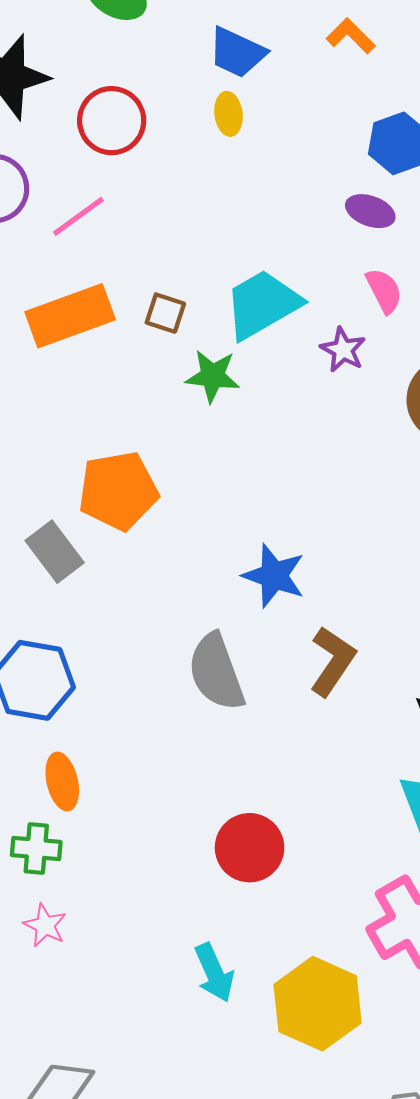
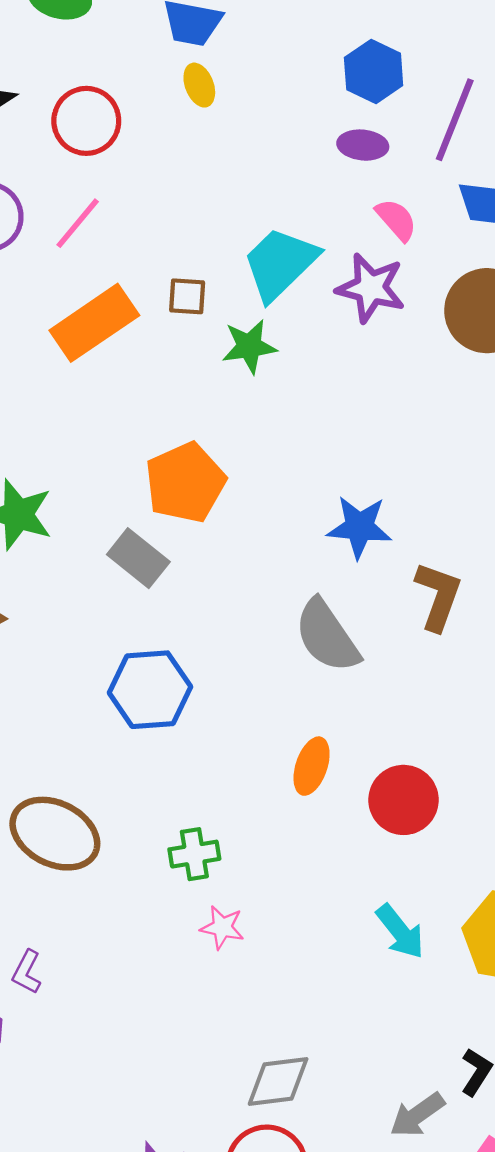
purple star: (343, 350) -> (371, 288), size x1.5
orange ellipse: (62, 782) -> (312, 766), moved, turned 46

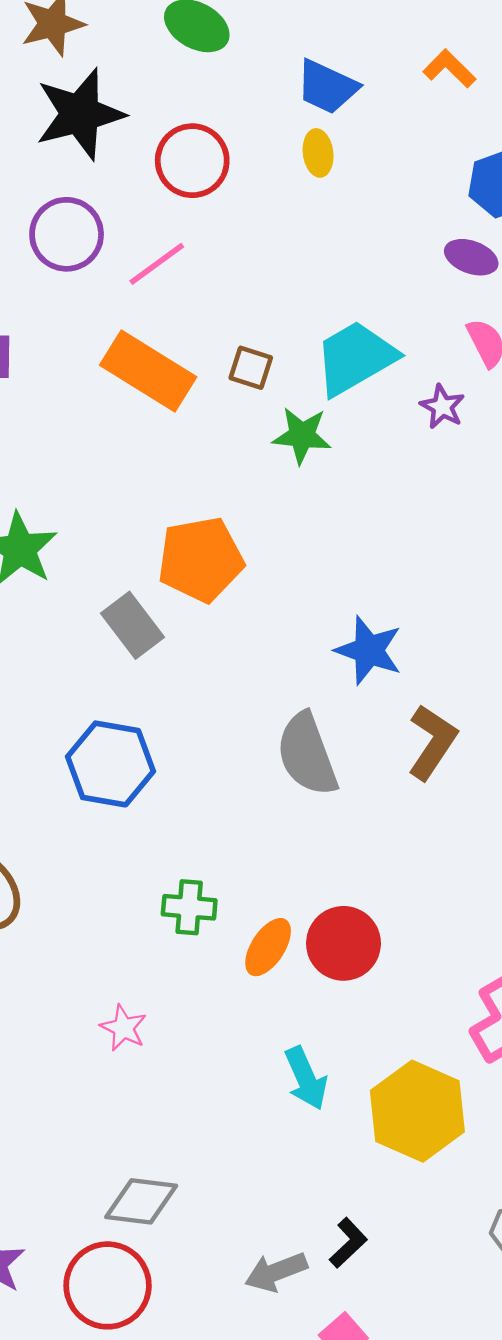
purple star: (371, 288) -> (442, 407), size x0.6
orange rectangle: (94, 323) -> (148, 371), turned 52
orange ellipse: (312, 766) -> (268, 947), moved
green cross: (194, 854) -> (189, 907), moved

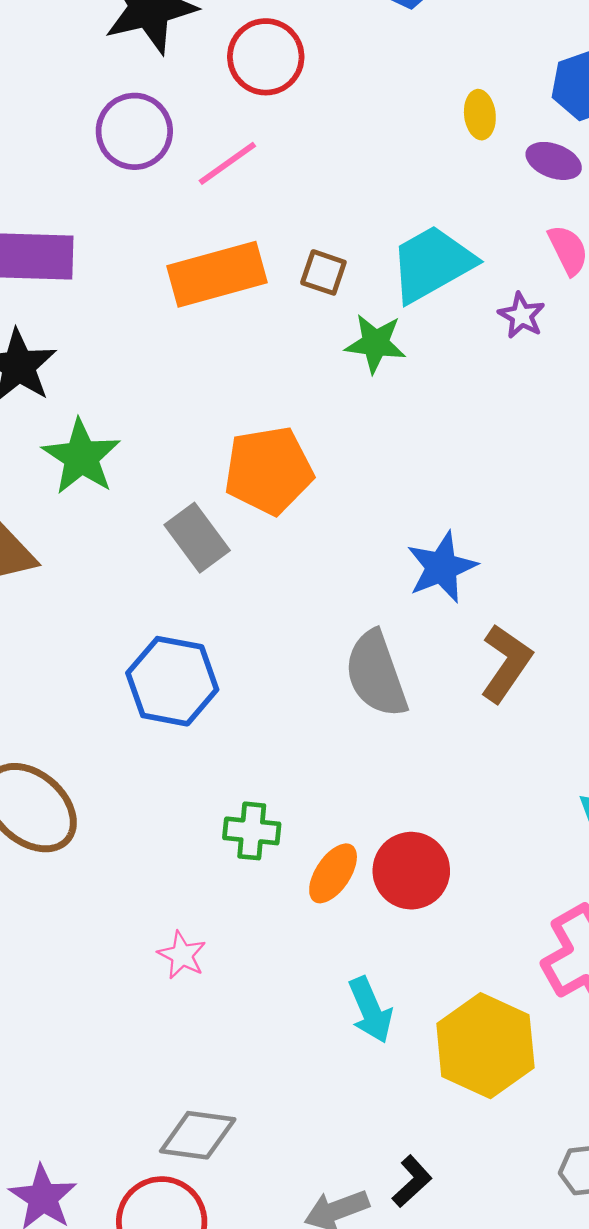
yellow ellipse: (318, 153) -> (480, 115), moved
orange rectangle: (148, 371) -> (217, 274), turned -48
blue star: (369, 650) -> (442, 567), turned 30

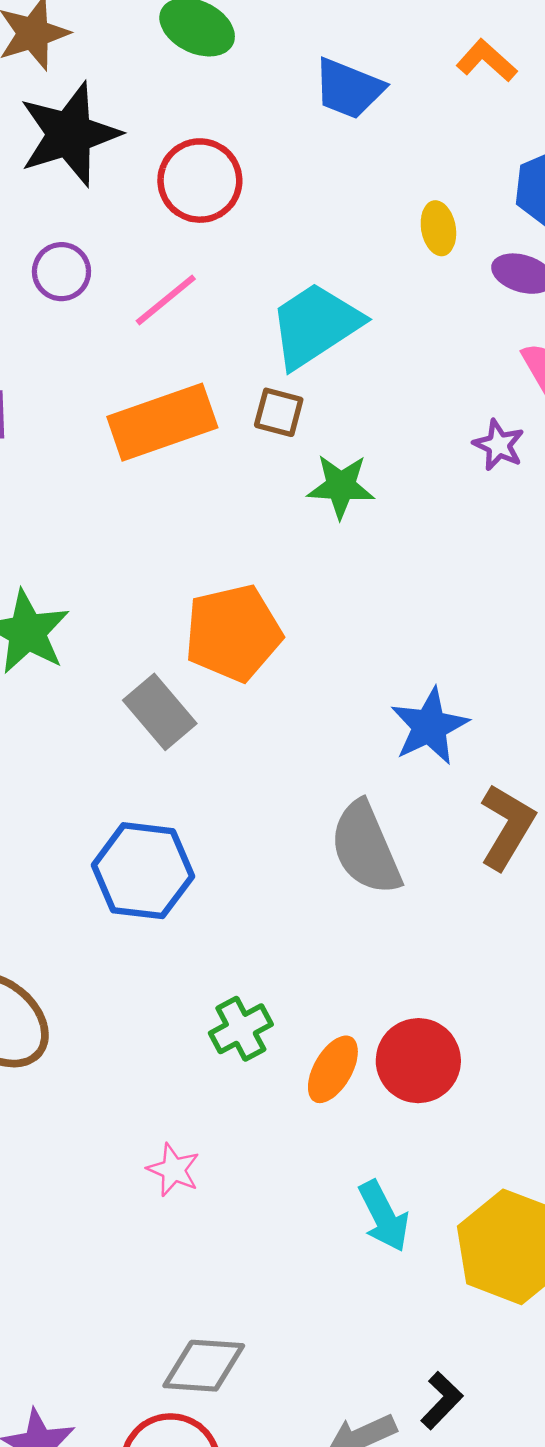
purple circle: (134, 131) -> (61, 272), size x0.7
cyan trapezoid: (432, 264) -> (315, 325), moved
green cross: (252, 831) -> (241, 1029), turned -30

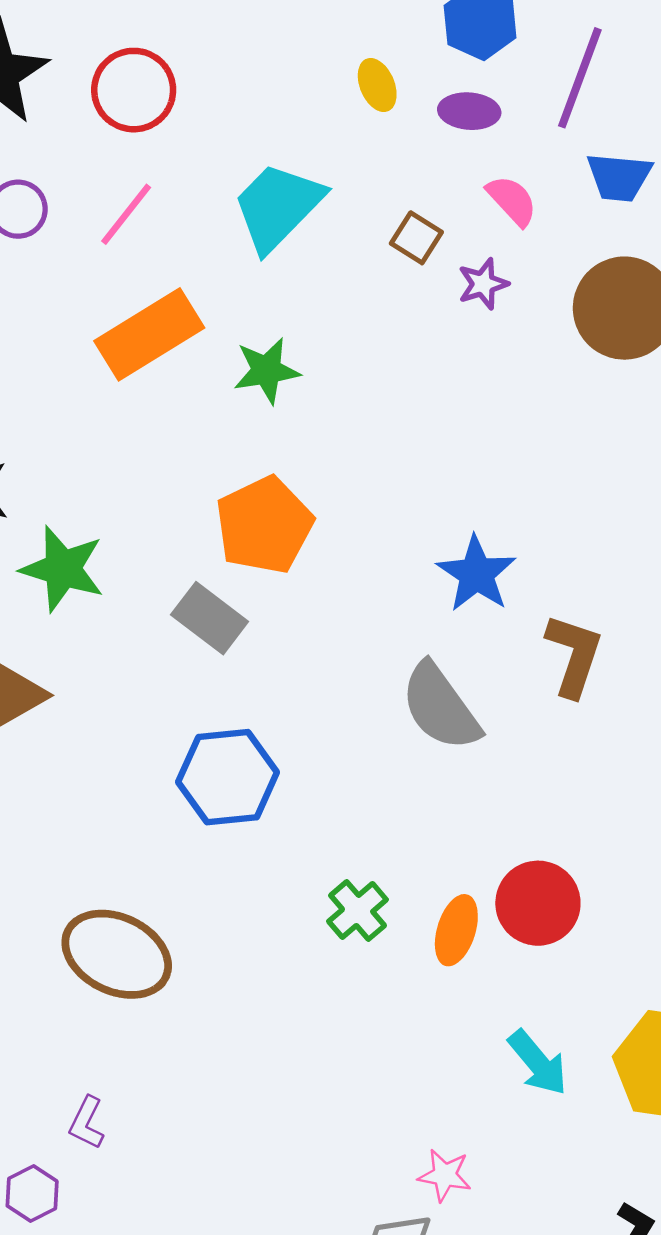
brown square: (279, 412) -> (416, 238), moved, turned 30
purple star: (499, 445) -> (483, 284), turned -30
green star: (341, 486) -> (267, 371), moved
pink star: (173, 1170) -> (445, 1175), moved

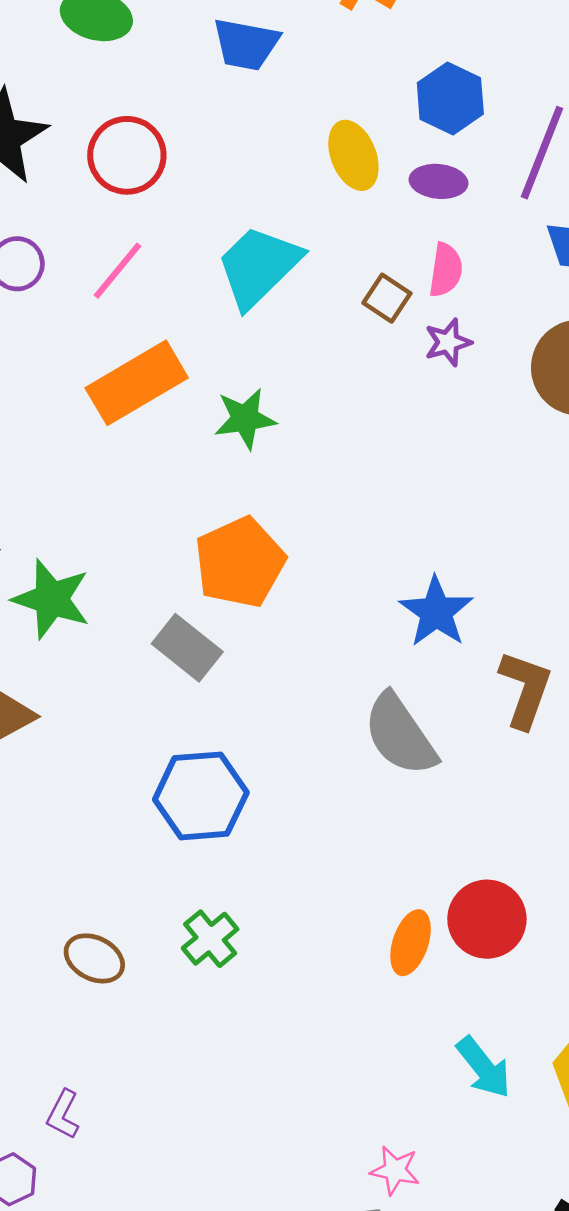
yellow ellipse: (377, 85) -> (353, 155), size x1.4
pink semicircle: (512, 201) -> (446, 270), moved, turned 50
green cross: (358, 910) -> (210, 939), moved
brown ellipse: (117, 954) -> (94, 958), size x0.6

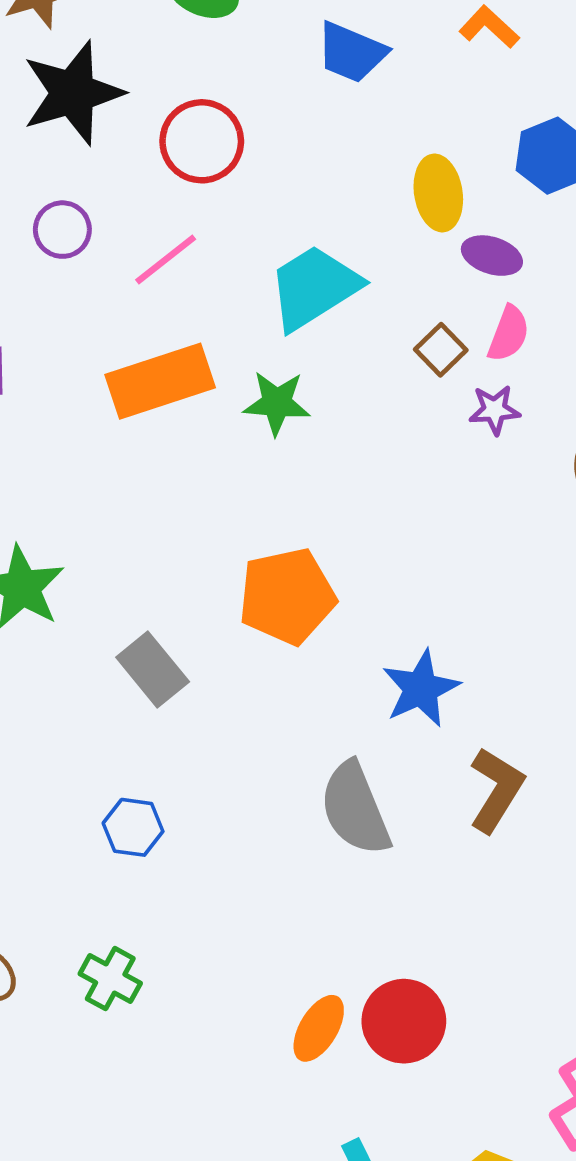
purple ellipse: (439, 181) -> (492, 256), moved
green star: (245, 419) -> (277, 403), moved
orange pentagon: (240, 562) -> (287, 596), moved
blue hexagon: (201, 796) -> (133, 827), size x0.6
green cross: (210, 939) -> (110, 979), turned -34

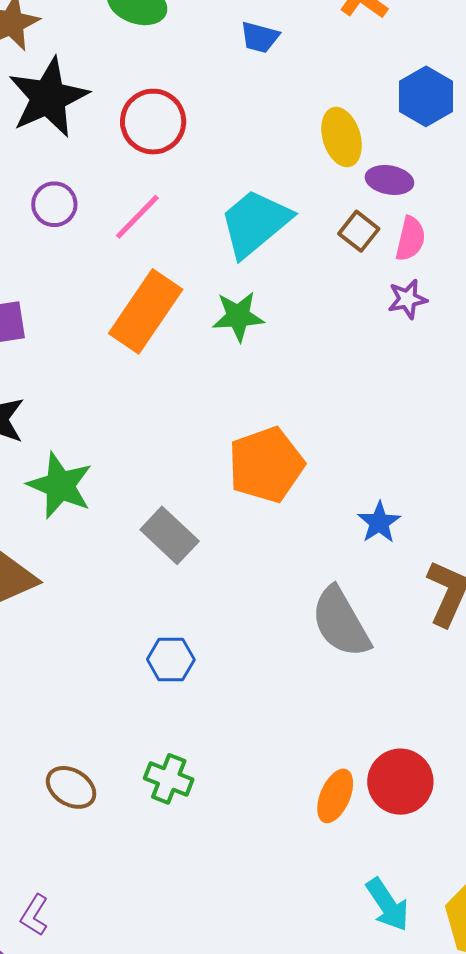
blue trapezoid: (351, 52) -> (260, 37), size x0.7
brown square: (441, 350) -> (359, 231), moved
orange rectangle: (160, 381) -> (146, 311), turned -30
blue star: (421, 689) -> (379, 522), size x0.7

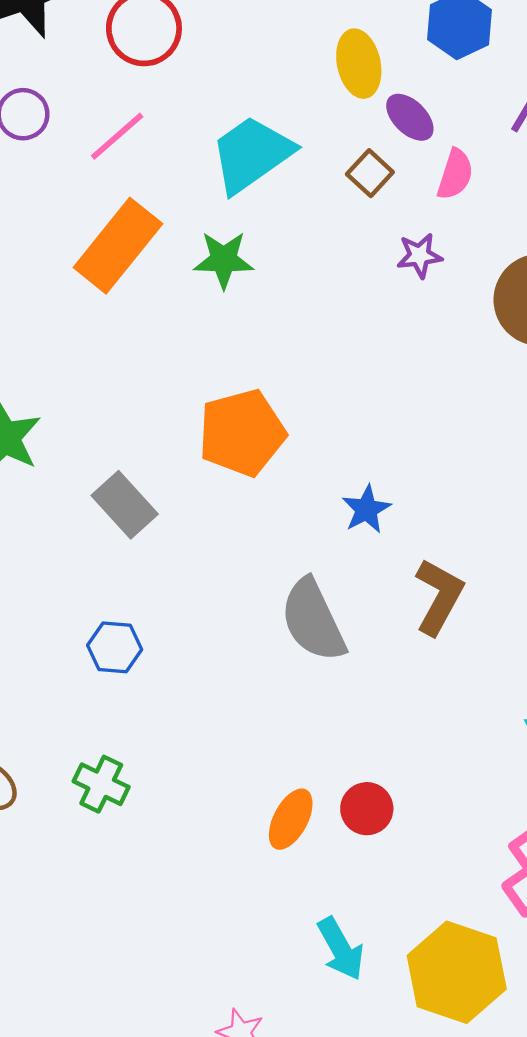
purple ellipse: (389, 180) -> (410, 117), turned 30
pink semicircle: (410, 239) -> (455, 174), moved
red circle: (400, 782) -> (367, 809), size x0.7

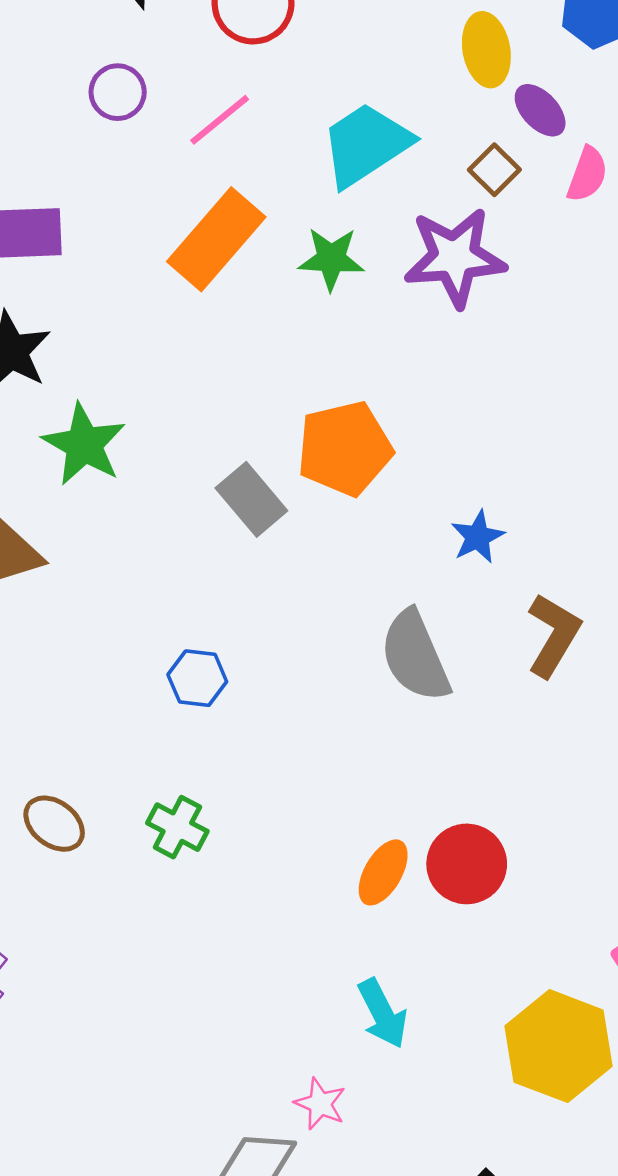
purple star: (419, 256) -> (455, 257), moved, size x2.0
gray rectangle: (125, 505) -> (251, 499), moved
red circle: (367, 809) -> (467, 864), size x1.4
cyan arrow: (341, 949) -> (383, 1014), moved

